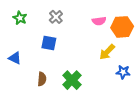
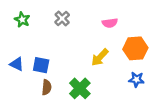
orange hexagon: (122, 27) -> (135, 48), moved
blue square: (49, 43) -> (41, 65), moved
yellow arrow: (107, 52) -> (100, 57), moved

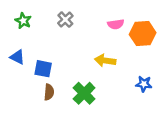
orange hexagon: (135, 48) -> (143, 34), moved
yellow arrow: (100, 57) -> (105, 61), turned 54
blue triangle: (17, 64) -> (17, 57), moved

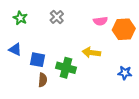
green cross: (84, 93) -> (66, 68), moved, turned -30

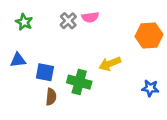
pink semicircle: (100, 21) -> (90, 17), moved
blue triangle: (15, 50) -> (18, 60), turned -32
yellow arrow: (91, 53) -> (110, 64), turned -30

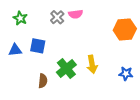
yellow arrow: (110, 64) -> (92, 64), moved, turned -78
blue square: (45, 72) -> (38, 46), moved
green cross: (79, 82) -> (66, 68), turned 36

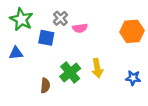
pink semicircle: (76, 14) -> (80, 28), moved
green star: (20, 18) -> (21, 19), size x1.5
blue square: (38, 46) -> (46, 38), moved

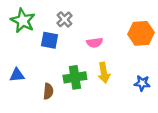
pink semicircle: (80, 28) -> (95, 43), moved
blue triangle: (16, 53) -> (17, 75), moved
green cross: (70, 73) -> (75, 77), turned 30

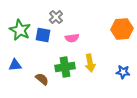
green star: (23, 21) -> (20, 30), moved
pink semicircle: (95, 43) -> (72, 38), moved
brown semicircle: (48, 91) -> (42, 79), turned -56

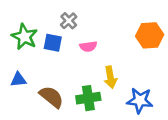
green cross: (65, 67) -> (88, 98), moved
blue star: (123, 72) -> (140, 101), moved, size x1.5
brown semicircle: (42, 79) -> (51, 97), size x1.5

